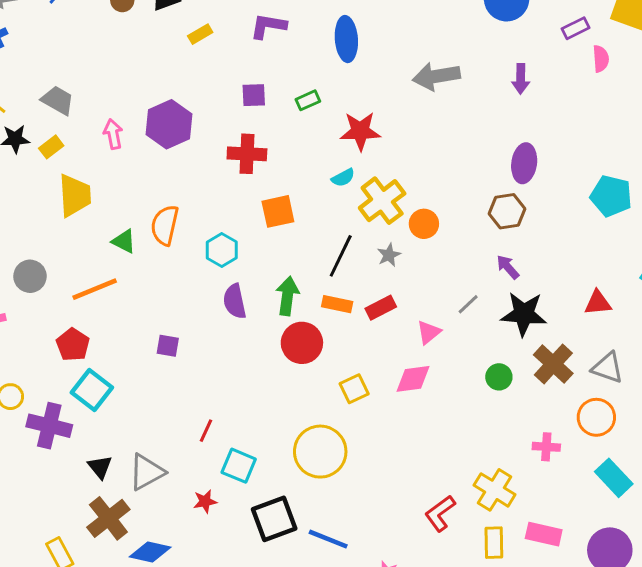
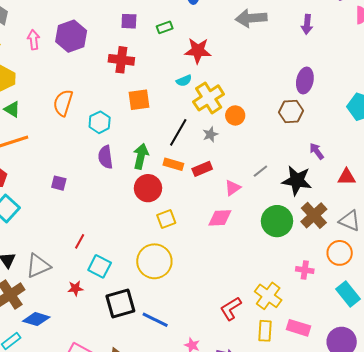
green triangle: (124, 241) -> (12, 109), moved
purple arrow: (508, 267) -> (317, 151), moved
green circle: (499, 377) -> (277, 221), size x1.8
yellow square: (354, 389) -> (166, 219), moved

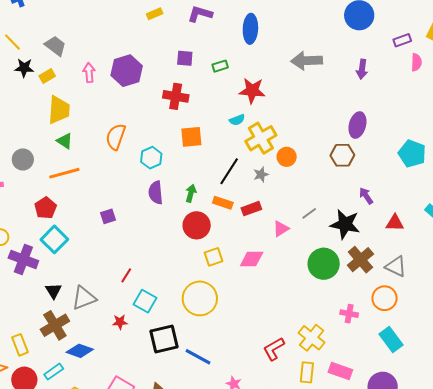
green arrow: (141, 156) -> (191, 193), size x0.7
purple square: (59, 183) -> (108, 216), turned -35
pink diamond: (220, 218) -> (252, 259), moved

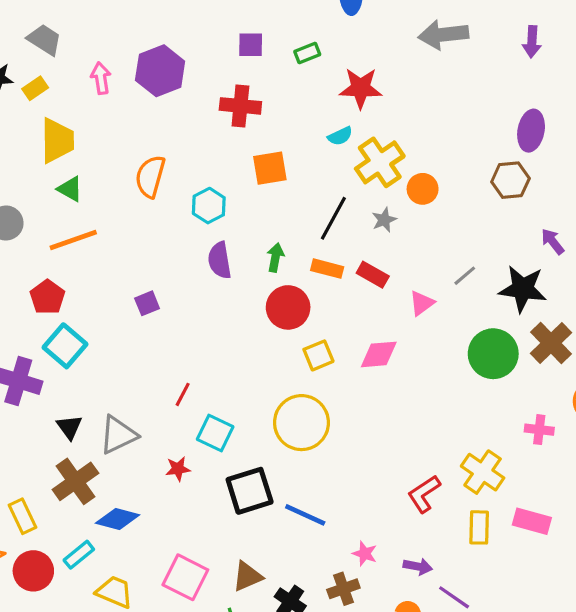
red rectangle: (251, 209) -> (373, 275), turned 54

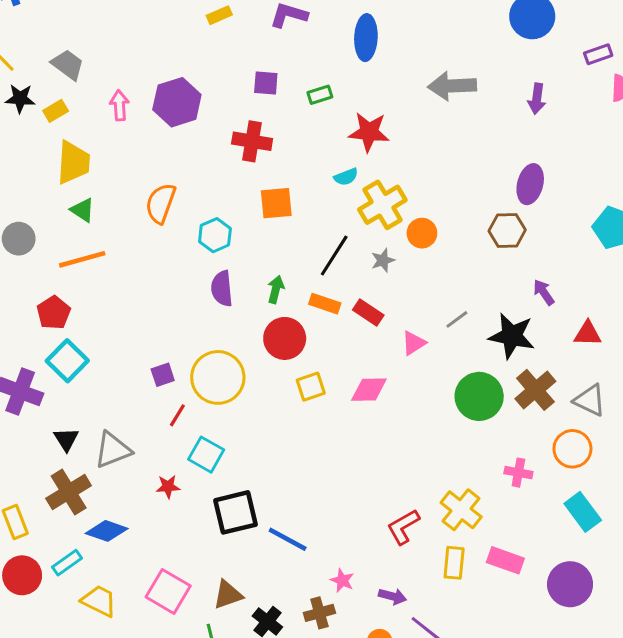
purple square: (147, 303) -> (163, 375), moved
yellow circle: (301, 423) -> (218, 377), moved

